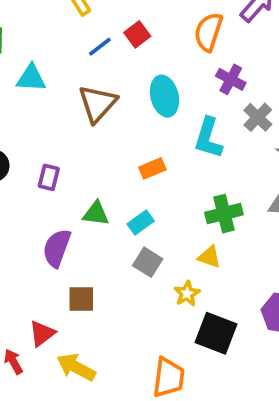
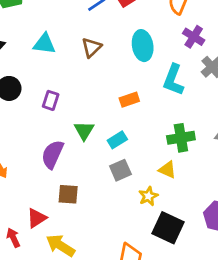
cyan triangle: (31, 78) -> (44, 44), moved
brown triangle: (97, 104) -> (91, 47), size x0.7
green triangle: (96, 214) -> (84, 130), turned 50
gray square: (148, 262) -> (120, 170), turned 30

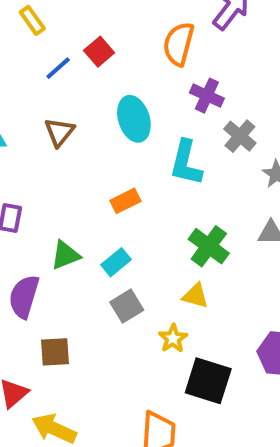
green triangle: (84, 130) -> (65, 255), turned 45
green cross: (181, 138) -> (209, 246), turned -36

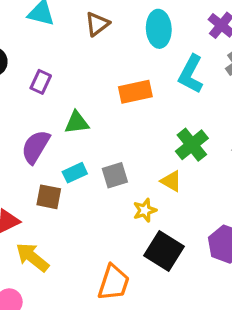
orange rectangle: (125, 201) -> (135, 92), size x1.4
cyan rectangle: (116, 262) -> (75, 173), moved

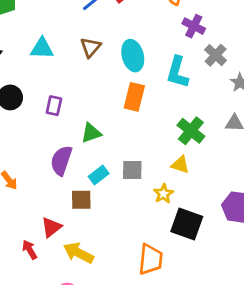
cyan ellipse: (159, 29) -> (133, 56), moved
orange rectangle: (135, 92) -> (134, 97), turned -52
gray square: (115, 175) -> (132, 170), turned 30

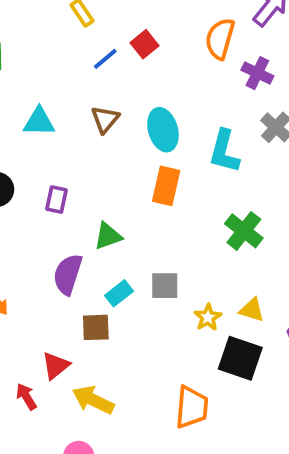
purple cross: (194, 26) -> (257, 73), moved
yellow triangle: (180, 165) -> (252, 310), moved

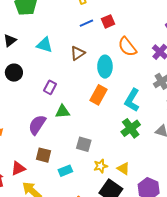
orange semicircle: (220, 39) -> (127, 47), moved, turned -70
cyan L-shape: (224, 151) -> (132, 100), moved
purple rectangle: (56, 200) -> (50, 87), moved
cyan rectangle: (119, 293) -> (65, 171), moved

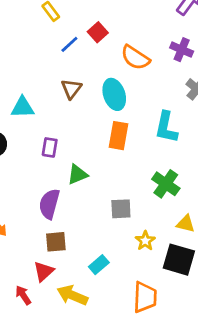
cyan triangle: (45, 45) -> (23, 107), moved
green cross: (131, 128) -> (166, 184), moved
brown square: (44, 155) -> (56, 242), moved
yellow star: (101, 166) -> (145, 241), moved
cyan rectangle: (65, 171) -> (99, 265), moved

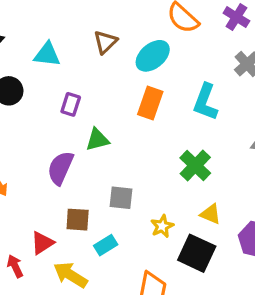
cyan ellipse: (114, 94) -> (153, 56), turned 60
gray square: (121, 209) -> (121, 198), moved
brown square: (56, 242) -> (78, 220), moved

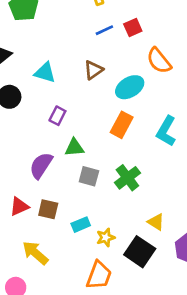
green cross: (195, 166) -> (127, 178), moved
gray square: (121, 198) -> (89, 176), moved
yellow star: (162, 226) -> (106, 237), moved
red triangle: (42, 243) -> (19, 206), moved
cyan rectangle: (106, 245) -> (81, 225), moved

